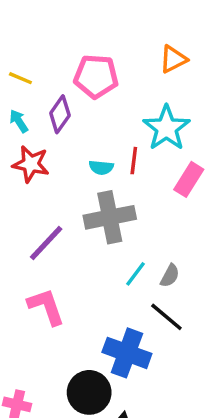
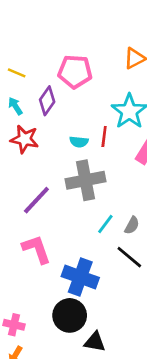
blue cross: (127, 353) -> (80, 277), moved

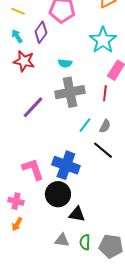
red line: (104, 137) -> (105, 93), moved
pink L-shape: (36, 249) -> (33, 169), moved

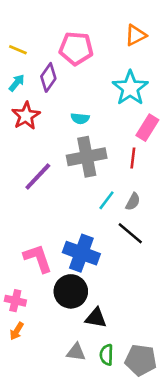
cyan arrow: (17, 36) -> (17, 83), turned 72
red star: (24, 61) -> (26, 116), turned 30

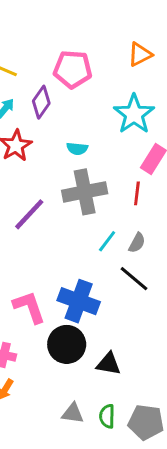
black triangle: (96, 318) -> (109, 364), moved

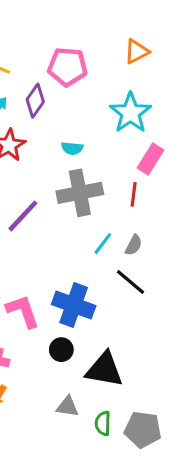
black circle: (67, 344) -> (61, 350), size x0.6
black triangle: (109, 364) -> (104, 370), size x1.5
gray triangle: (73, 413) -> (67, 406), moved

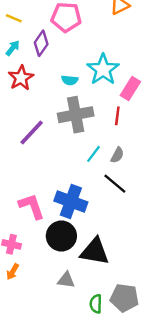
cyan star: (130, 113) -> (103, 69), moved
black circle: (61, 350) -> (61, 236), size x1.6
green semicircle: (103, 423) -> (96, 304), moved

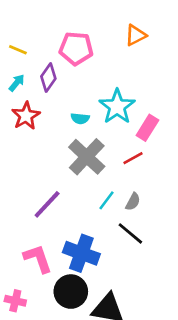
gray cross: (76, 115) -> (87, 157), turned -36
red line: (117, 116) -> (133, 158), turned 54
purple line: (32, 133) -> (47, 204), moved

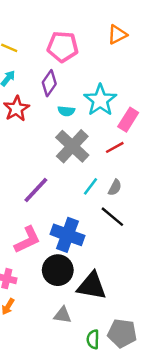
purple diamond: (48, 77) -> (49, 83), moved
pink L-shape: (38, 259) -> (27, 240), turned 84

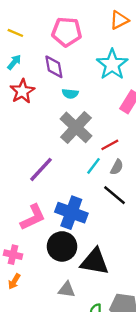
purple diamond: (49, 83) -> (54, 67), turned -45
cyan star: (100, 100) -> (112, 64), moved
red line: (115, 147) -> (110, 145), moved

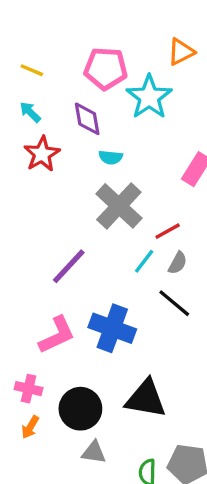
cyan arrow: (14, 62) -> (30, 112), turned -84
cyan star: (112, 64) -> (149, 97), moved
black circle: (62, 246) -> (80, 409), moved
gray triangle: (67, 290) -> (94, 452), moved

